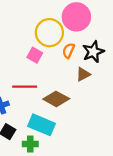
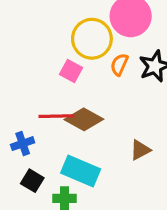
brown triangle: (83, 74) -> (140, 150), moved
brown diamond: (56, 99) -> (84, 119), moved

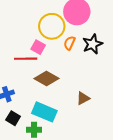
red line: (56, 116) -> (26, 59), moved

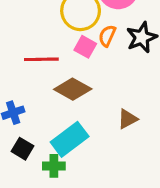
pink square: (38, 47) -> (85, 47), moved
cyan rectangle: (44, 112) -> (70, 139), turned -60

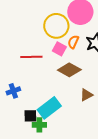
brown diamond: (73, 89) -> (69, 70), moved
black square: (23, 149) -> (30, 116), moved, turned -32

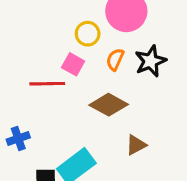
yellow circle: (56, 26) -> (88, 34), size x0.6
pink square: (59, 49) -> (73, 64), moved

